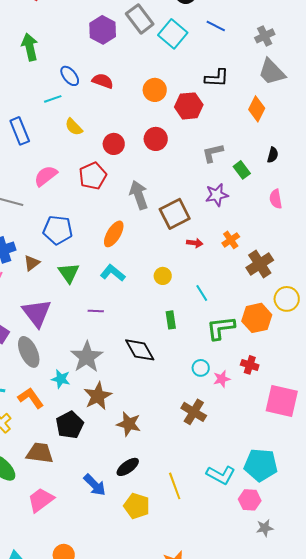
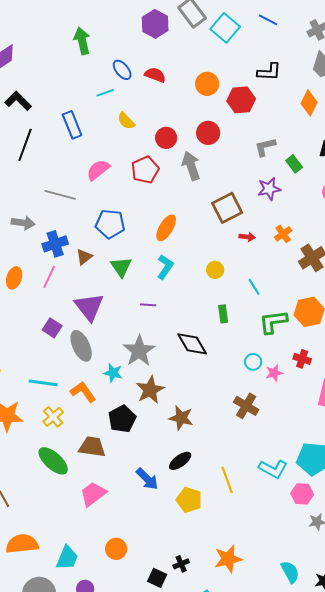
gray arrow: (139, 195) -> (191, 166), moved
cyan L-shape: (113, 273) -> (165, 267), turned 85

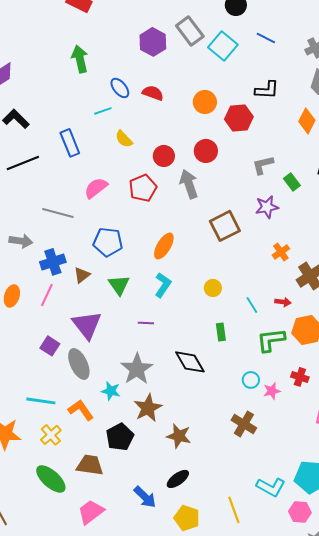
black line: (25, 145) -> (23, 163), turned 48
red arrow: (247, 237) -> (283, 302), moved
yellow line: (227, 480) -> (234, 510), moved

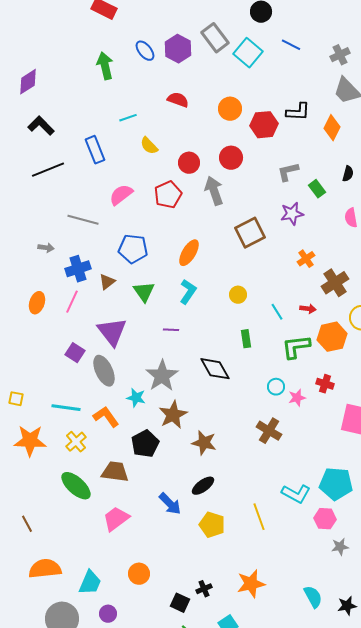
blue ellipse: (120, 88) -> (145, 51), moved
black L-shape: (267, 90) -> (298, 112), moved
gray arrow: (21, 241) -> (46, 248), size x0.7

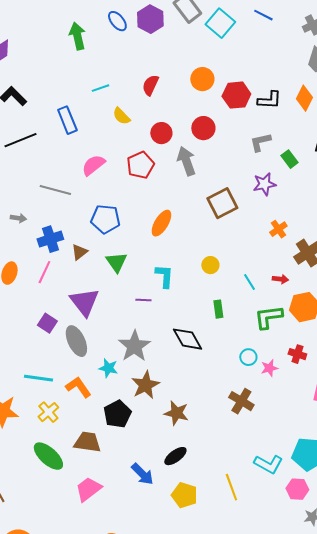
red semicircle: (178, 100) -> (150, 85), moved, turned -85
black L-shape: (298, 112) -> (269, 100), moved
cyan L-shape: (188, 292) -> (164, 276), moved, turned -30

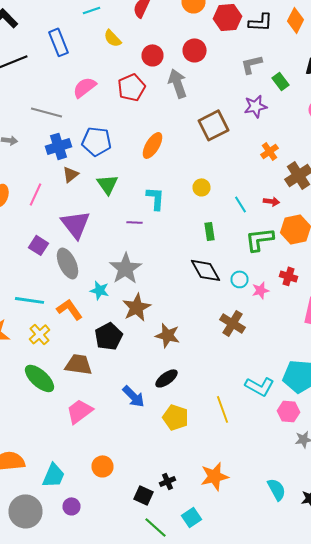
blue cross: (50, 239) -> (58, 146), moved
black diamond: (187, 339) -> (206, 270), moved

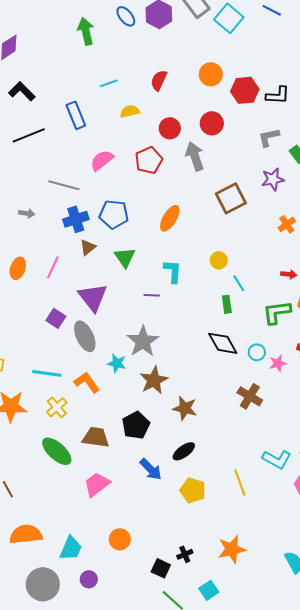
yellow semicircle: (112, 38) -> (130, 111), turned 120
cyan line: (240, 204) -> (239, 283), moved
black pentagon: (108, 336) -> (136, 425), moved

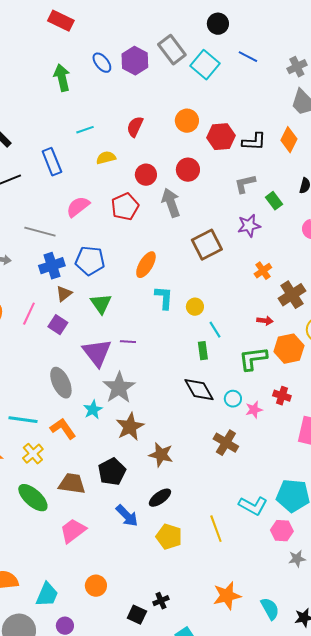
cyan L-shape: (173, 271) -> (164, 298), moved
purple triangle: (93, 297) -> (97, 353), moved
purple square: (56, 318) -> (58, 325), moved
cyan star: (117, 363) -> (93, 410), turned 30
orange star: (232, 549) -> (227, 596), moved

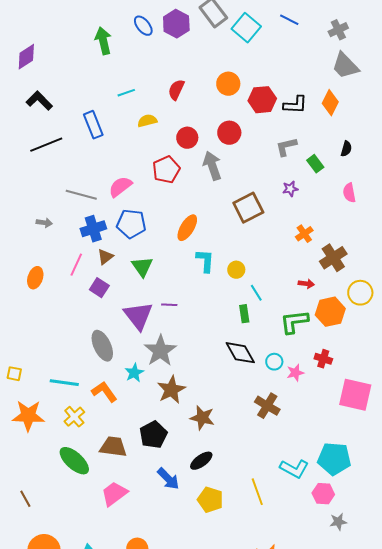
pink semicircle: (78, 207) -> (120, 187), moved
purple star: (249, 226) -> (290, 189), size x0.7
pink line: (29, 314) -> (76, 265), moved

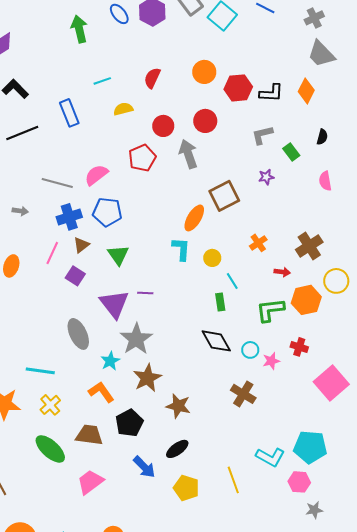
orange ellipse: (187, 228) -> (194, 218), moved
orange cross: (304, 234) -> (258, 243), moved
orange L-shape: (104, 392) -> (101, 392), moved
pink square: (355, 395) -> (331, 383), turned 36

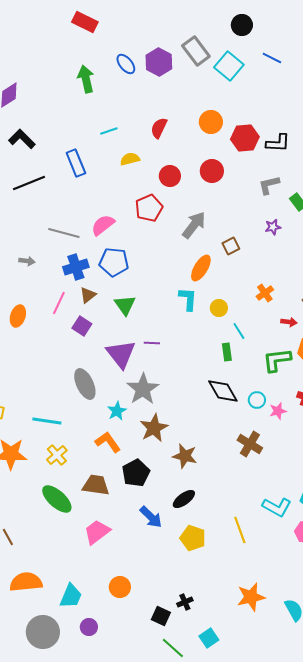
gray arrow: (188, 154) -> (194, 225), moved, turned 56
brown square: (224, 196) -> (231, 246), size x0.6

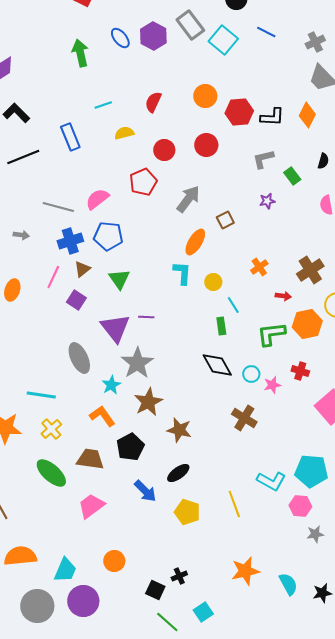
purple circle: (89, 627) -> (83, 601), size x1.8

